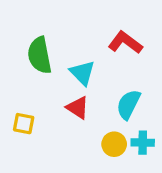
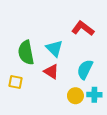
green semicircle: (39, 55) -> (26, 53), moved

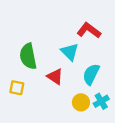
cyan triangle: (54, 48) -> (70, 52), moved
cyan cross: (94, 95) -> (101, 101), turned -32

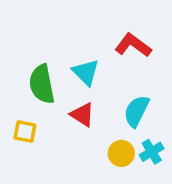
cyan triangle: (70, 52) -> (86, 72), moved

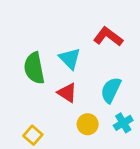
yellow square: (25, 131) -> (33, 135), moved, turned 30
yellow circle: (121, 153) -> (88, 124), moved

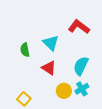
green semicircle: (34, 68) -> (25, 50), size x0.6
cyan cross: (123, 123) -> (82, 89), moved

